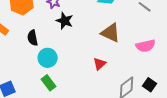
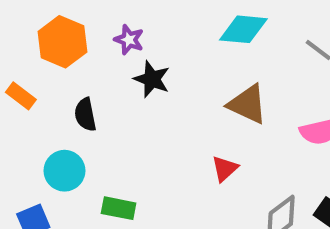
cyan circle: (48, 58) -> (64, 171), moved
green rectangle: (49, 83) -> (119, 208), turned -42

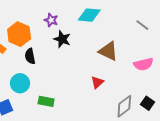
cyan diamond: (243, 29) -> (89, 15), moved
orange hexagon: (62, 42) -> (19, 34), moved

